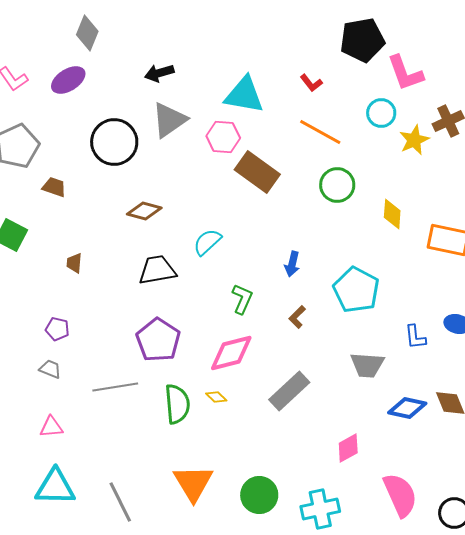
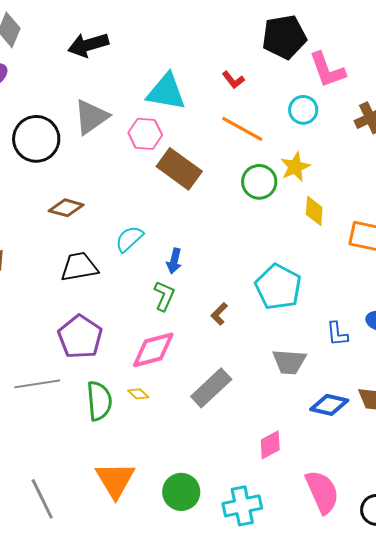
black arrow: (159, 73) -> (88, 45), moved, size x1.4
yellow star: (414, 140) -> (295, 167), moved
blue arrow: (292, 264) -> (174, 261), moved

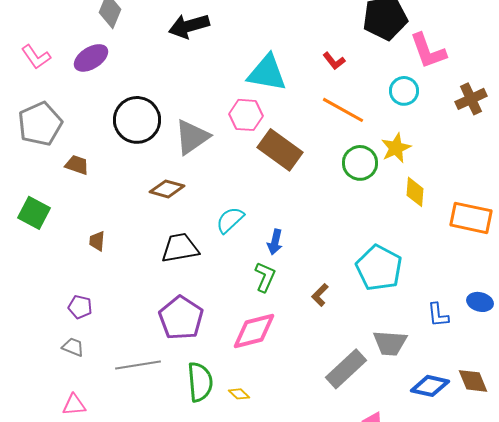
gray triangle: (91, 117) -> (192, 137), moved
gray rectangle: (211, 388) -> (346, 369), moved
yellow diamond: (138, 394) -> (239, 394), moved

